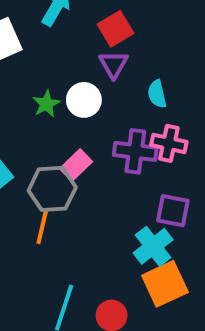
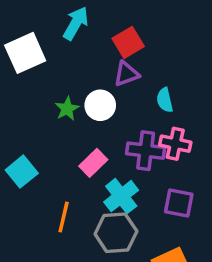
purple triangle: (114, 64) -> (126, 74), turned 40
gray hexagon: (52, 189) -> (116, 233), moved
cyan cross: (153, 246) -> (121, 196), moved

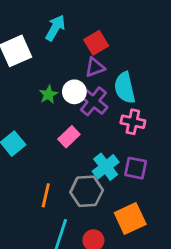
cyan semicircle: (165, 100) -> (125, 88), size x1.6
purple cross: (146, 151) -> (93, 101), moved, turned 32
cyan cross: (121, 196) -> (106, 167), moved
orange line: (64, 217) -> (46, 195), moved

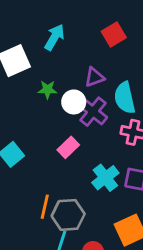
red square: (96, 43) -> (114, 34), moved
green star: (48, 95) -> (48, 90), moved, turned 30
gray hexagon: (87, 191) -> (68, 215), moved

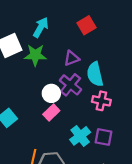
green star: (48, 90) -> (35, 55), moved, size x1.5
white circle: (74, 102) -> (51, 93), moved

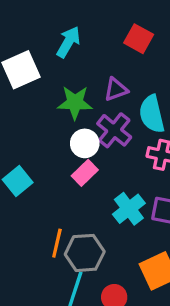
red square: (86, 25) -> (139, 39), turned -30
green star: (35, 55) -> (75, 103), moved

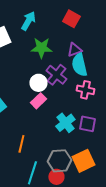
purple triangle: (116, 89) -> (74, 50), moved
green star: (75, 103) -> (41, 48), moved
gray hexagon: (85, 253) -> (59, 161), moved

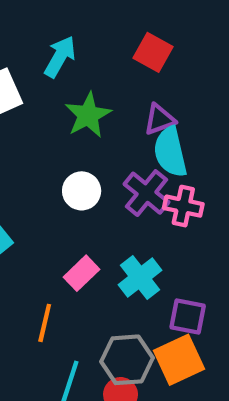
green star: (41, 48) -> (88, 115), turned -30
purple cross: (56, 75) -> (147, 193), moved
pink rectangle: (38, 101) -> (82, 273), moved
purple square: (87, 124) -> (188, 316), moved

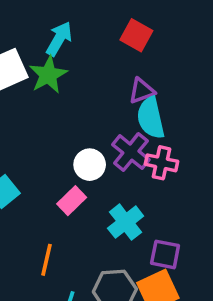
green star: (88, 115) -> (48, 75), moved
white circle: (82, 191) -> (90, 165), moved
pink rectangle: (82, 273) -> (72, 201), moved

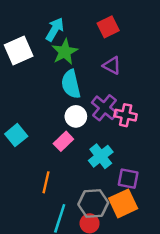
red square: (136, 35) -> (108, 27), turned 35
green star: (48, 75) -> (65, 52), moved
purple triangle: (142, 91) -> (112, 65), turned 48
cyan semicircle: (151, 118) -> (71, 84), moved

